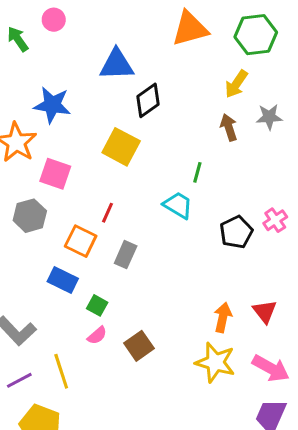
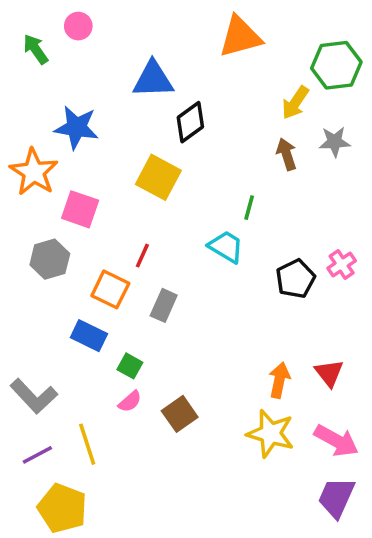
green hexagon: (256, 35) -> (336, 65), moved

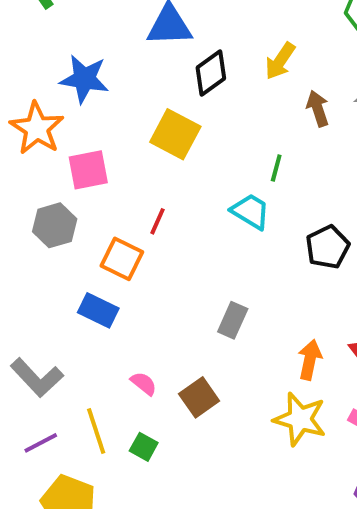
yellow arrow: (295, 103) -> (280, 61), moved
pink square: (80, 209) -> (88, 170), turned -30
gray rectangle: (164, 305) -> (233, 320), moved
green square: (130, 366) -> (144, 447), moved
pink semicircle: (130, 402) -> (144, 384), turned -100

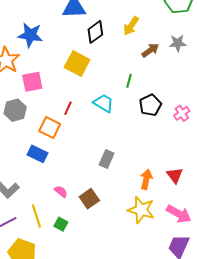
brown arrow: (318, 109) -> (150, 50), turned 72
cyan trapezoid: (250, 211) -> (104, 103), moved
black pentagon: (328, 247) -> (150, 105), moved

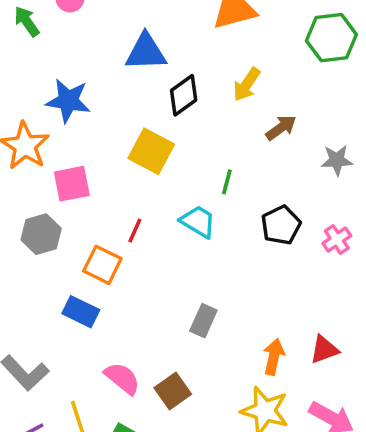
gray star: (178, 43) -> (337, 160), moved
green line: (129, 81) -> (227, 182), moved
red triangle: (175, 175) -> (324, 350), turned 48
pink semicircle: (61, 192) -> (122, 378), size x1.5

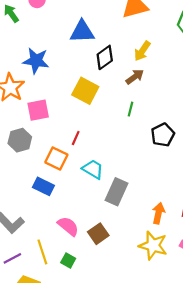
brown arrow: (281, 128) -> (135, 77), moved
cyan trapezoid: (198, 222) -> (93, 169), moved
gray rectangle: (203, 321) -> (117, 192), size x1.4

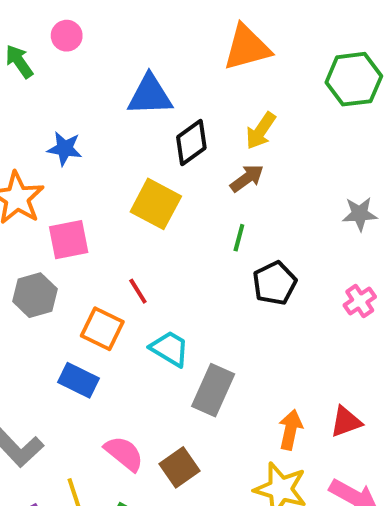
blue star: (36, 61) -> (65, 149), size x0.7
black pentagon: (163, 135) -> (275, 283), moved
red line: (76, 138) -> (138, 291), turned -56

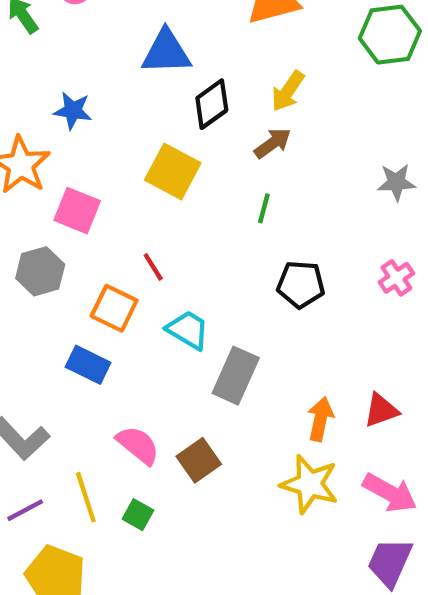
pink square: (69, 240) -> (77, 211), turned 33
black pentagon: (275, 283) -> (301, 284), moved, turned 30

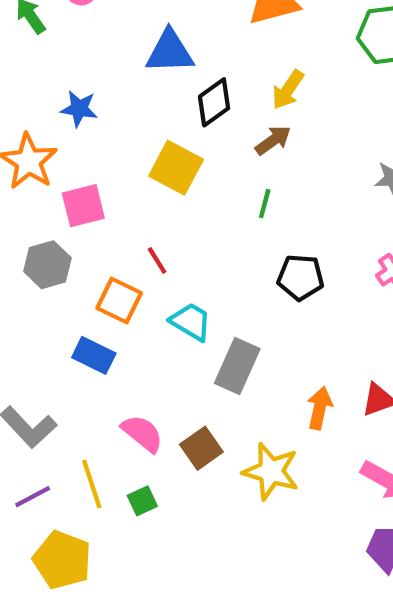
pink square: (77, 211) -> (83, 206), turned -36
yellow star: (310, 484) -> (271, 471), moved
green square: (138, 515) -> (142, 501), turned 36

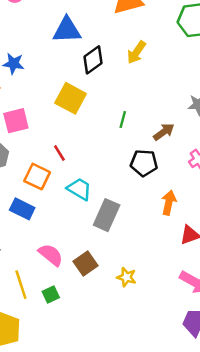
brown arrow: (273, 140) -> (164, 132), moved
orange arrow: (319, 408) -> (169, 203), moved
yellow star: (271, 471) -> (126, 277), size x0.6

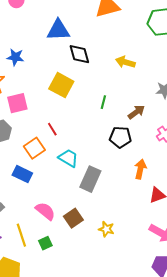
yellow arrow: (136, 52) -> (125, 62), moved, turned 72
black diamond: (93, 60) -> (79, 54), turned -70
orange square: (37, 177) -> (34, 148), turned 30

